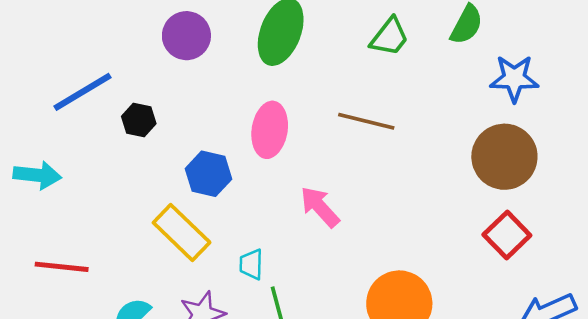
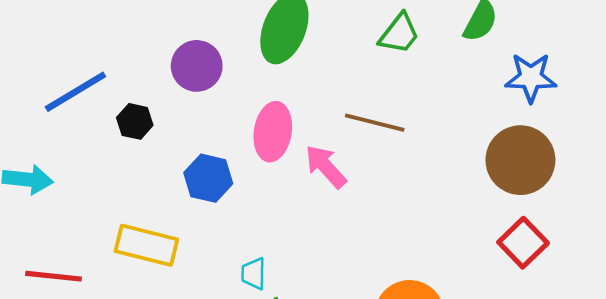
purple circle: (186, 36) -> (197, 66), moved
pink arrow: (320, 207) -> (326, 167), moved
yellow rectangle: (182, 233) -> (146, 245), moved, turned -30

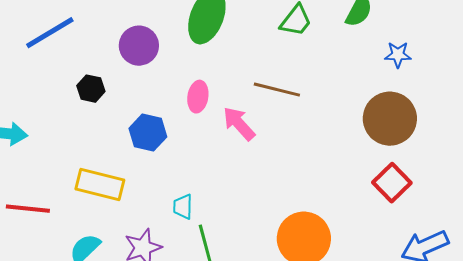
blue star: (531, 78) -> (398, 55), size x0.7
blue line: (75, 92) -> (50, 33), moved
pink ellipse: (273, 132) -> (198, 97), size x0.7

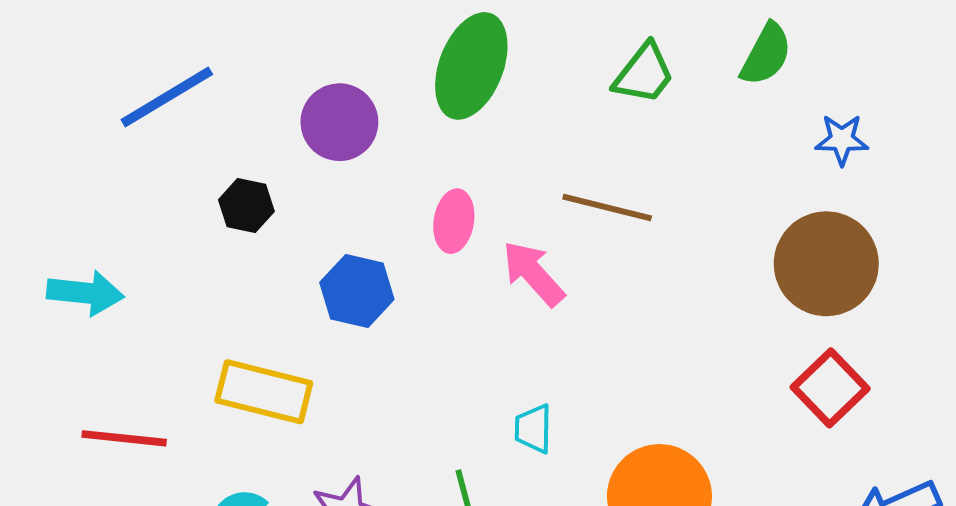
cyan trapezoid: (183, 207) -> (533, 429), moved

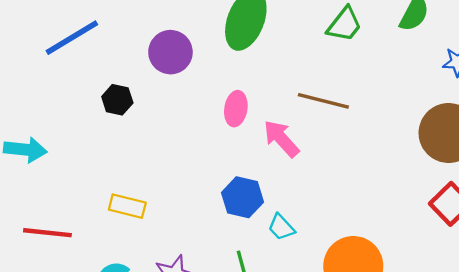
blue hexagon: (357, 291) -> (242, 197), moved
yellow rectangle: (264, 392) -> (127, 206), size x0.7
cyan trapezoid: (533, 429) -> (281, 227), turned -44

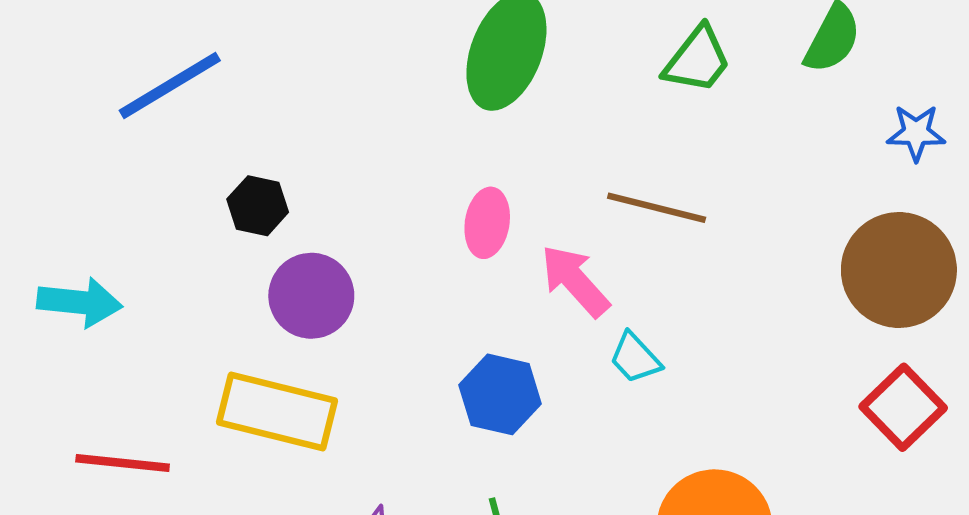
purple circle: (170, 52) -> (311, 296), moved
yellow rectangle: (127, 206) -> (277, 412), size x1.6
cyan trapezoid: (281, 227) -> (635, 358), moved

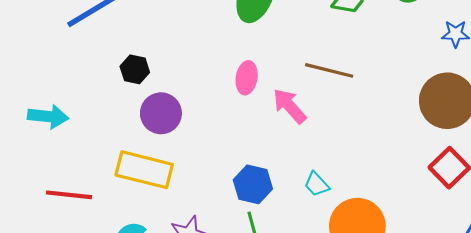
cyan trapezoid: (635, 358) -> (317, 184), moved
blue hexagon: (500, 394) -> (253, 184), moved

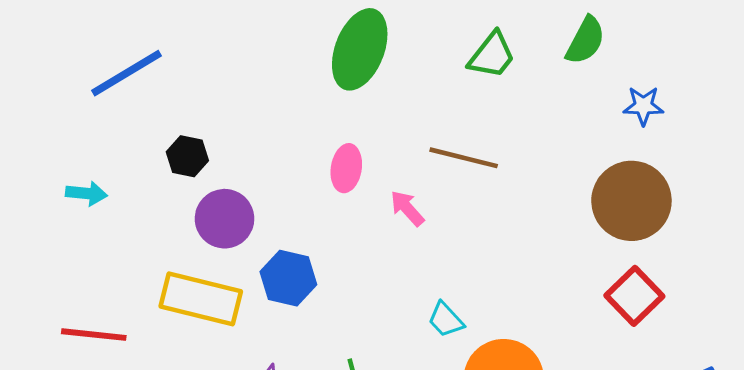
pink arrow: (289, 106) -> (407, 208), size x0.7
cyan arrow: (48, 116) -> (86, 193), moved, size x0.7
blue hexagon: (253, 184) -> (288, 278), moved

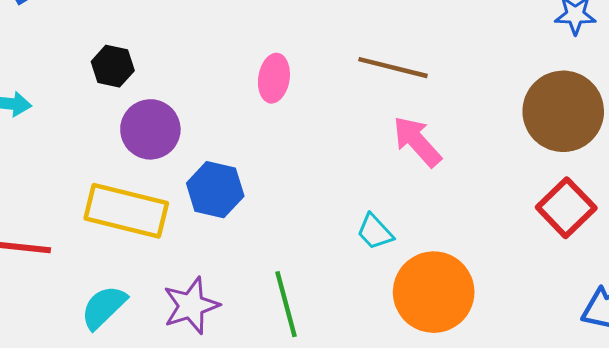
pink arrow: (407, 208) -> (417, 141), moved, size x1.4

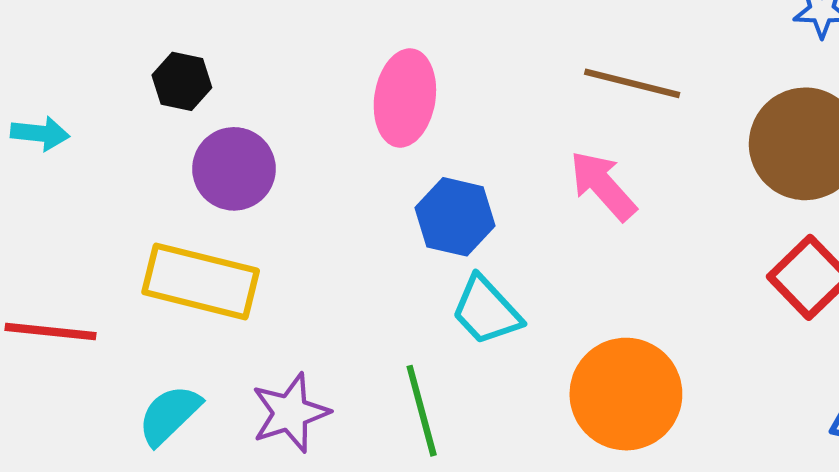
brown line: (393, 68) -> (632, 83), moved
pink ellipse: (274, 78) -> (405, 98), size x1.4
blue hexagon: (215, 190) -> (455, 217), moved
cyan trapezoid: (375, 232) -> (486, 311), moved, size x1.4

